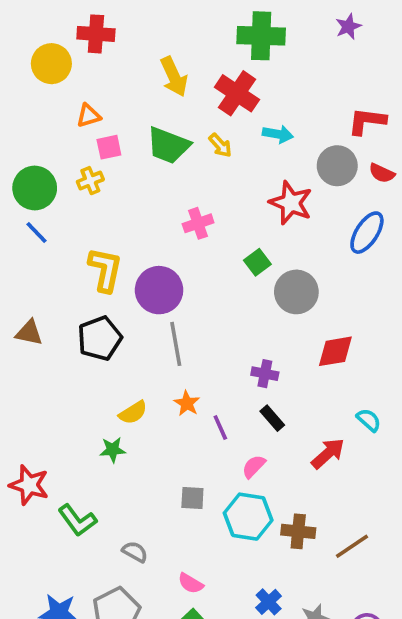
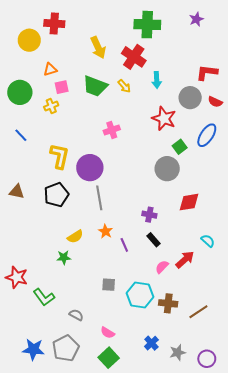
cyan arrow: (278, 134) -> (157, 80), turned 77
green circle: (35, 188) -> (20, 92), moved
green square: (257, 262) -> (180, 147), moved
pink semicircle: (254, 466) -> (162, 267), moved

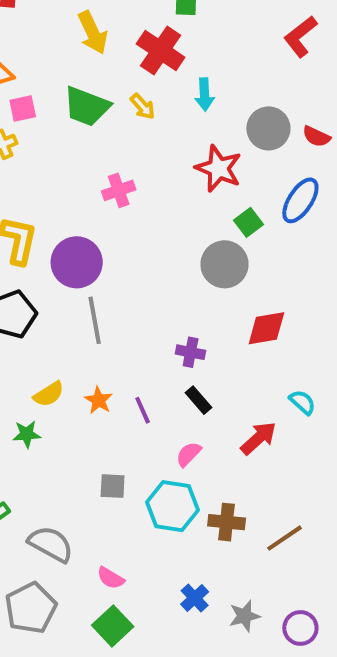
red L-shape: (207, 73) -> (300, 37), moved, turned -45
orange star: (105, 231) -> (99, 400), moved
pink semicircle: (162, 267) -> (189, 454), moved
gray semicircle: (76, 315) -> (51, 544), size x1.6

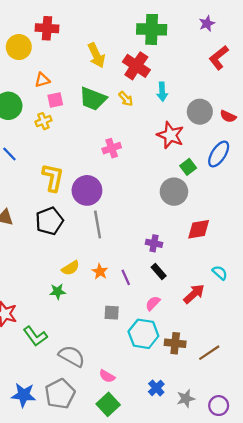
gray square: (113, 486) -> (112, 313), moved

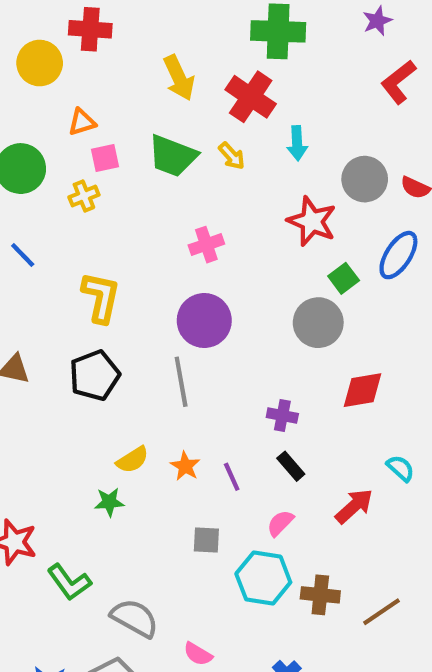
purple circle: (87, 190) -> (204, 321), moved

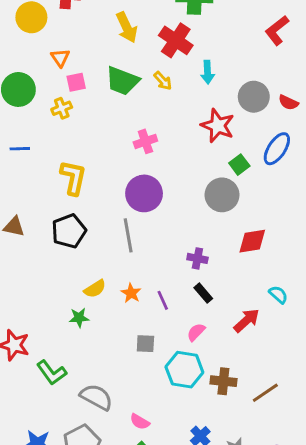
orange triangle: (82, 122) -> (60, 58), turned -48
blue line: (23, 255) -> (20, 149), turned -48

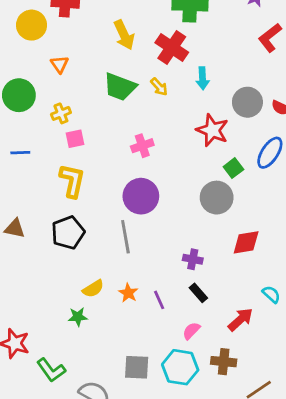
pink square: (76, 82) -> (75, 139), moved
gray square: (145, 344) -> (137, 367), moved, size x1.4
brown cross: (223, 381) -> (224, 362), moved

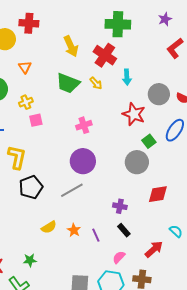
yellow L-shape: (72, 181) -> (17, 157), moved
gray line: (125, 237) -> (72, 190), turned 70
green star: (78, 317) -> (30, 260), moved

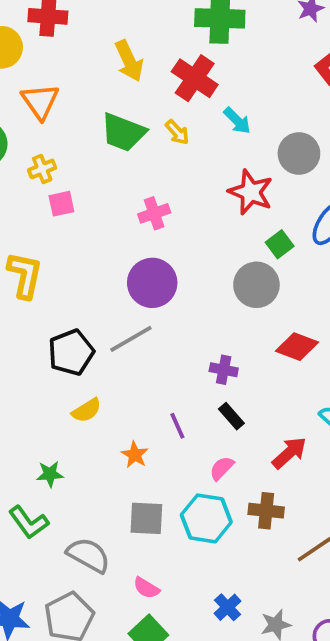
orange triangle: (25, 67) -> (40, 101), size x1.5
cyan arrow: (127, 77) -> (237, 121), turned -42
black pentagon: (31, 187) -> (71, 352), moved
red diamond: (158, 194) -> (297, 347), turned 30
orange star: (74, 230) -> (135, 455), moved

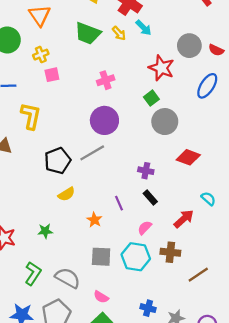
cyan arrow: (237, 121) -> (144, 28), moved
green square: (280, 244) -> (151, 98), moved
green L-shape: (29, 522) -> (33, 273), moved, turned -110
blue cross: (228, 607) -> (148, 308), turned -32

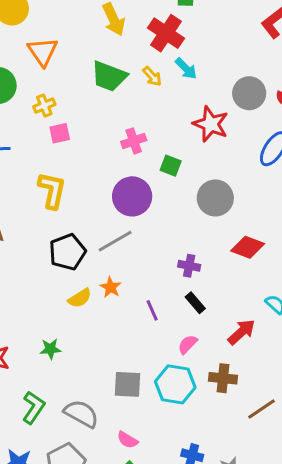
green square: (151, 98) -> (171, 166), moved, turned -32
yellow L-shape: (31, 116) -> (52, 190), moved
orange star: (94, 220) -> (111, 287), moved

